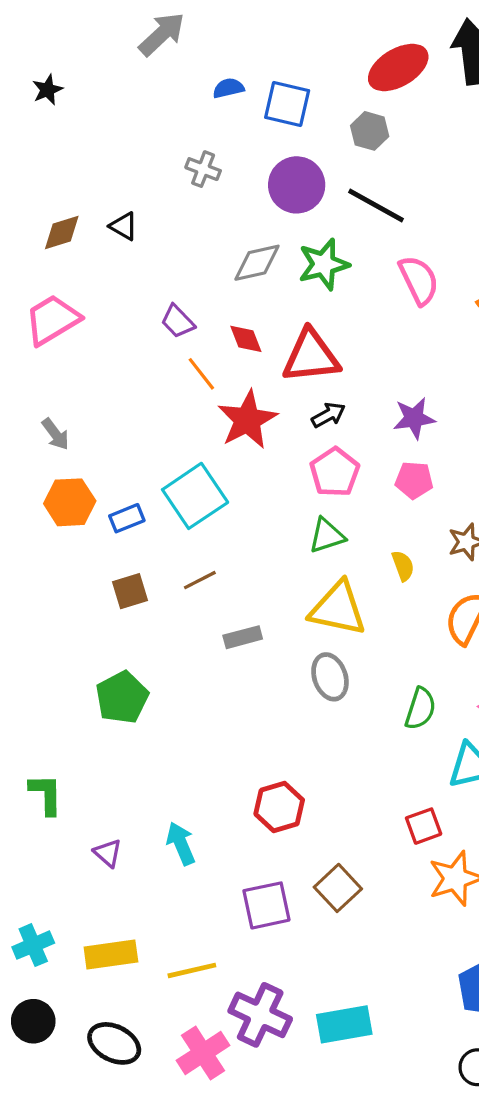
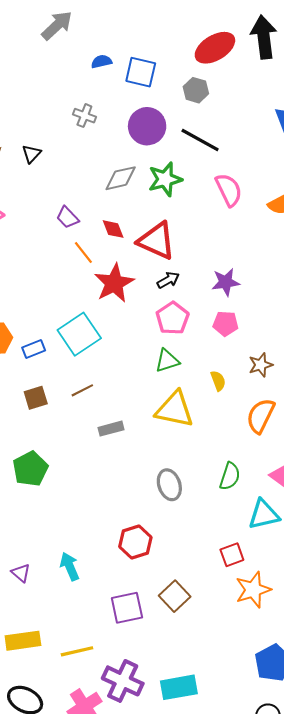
black triangle: (124, 226) -> (31, 154), turned 42
red triangle: (311, 356) -> (157, 241), turned 30
gray ellipse: (330, 677) -> (169, 485), moved

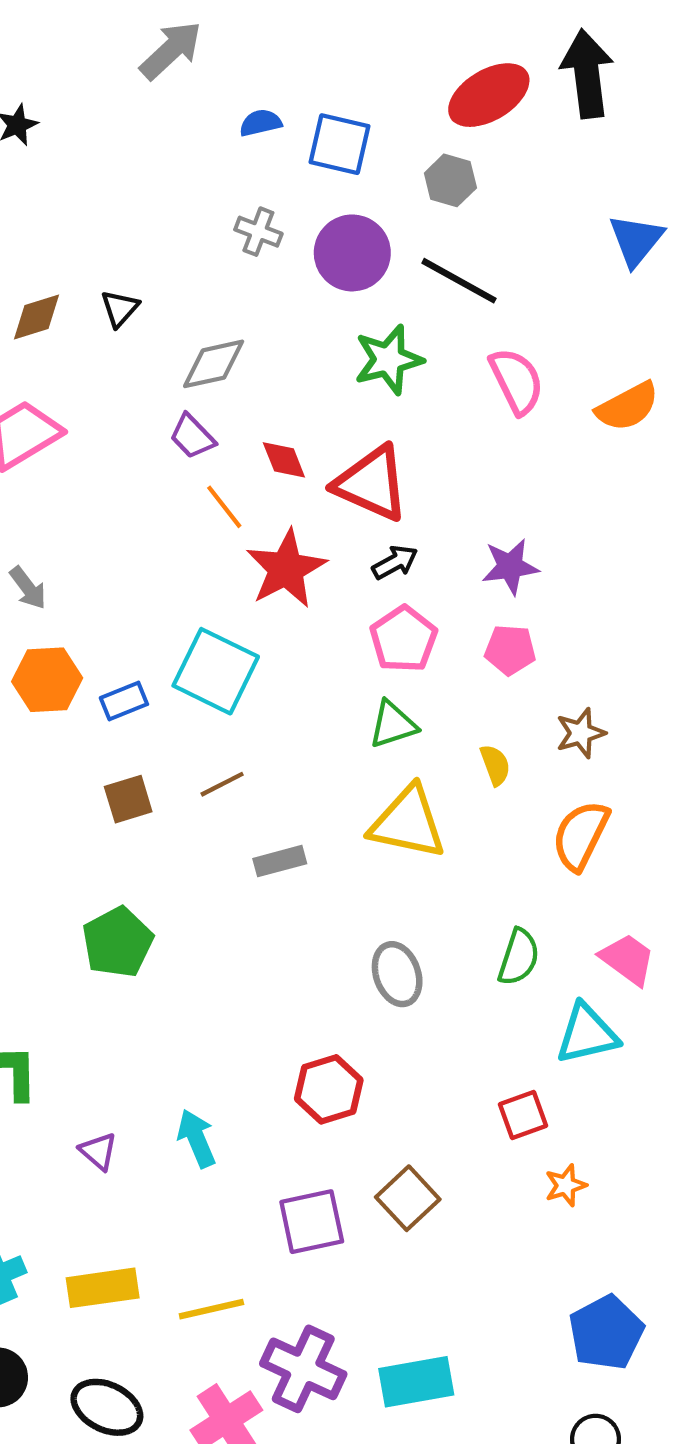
gray cross: (84, 116) -> (258, 232), moved
gray diamond: (121, 178) -> (214, 364), moved
cyan square: (79, 334) -> (216, 671), turned -30
orange star: (253, 590) -> (566, 1185), size x0.6

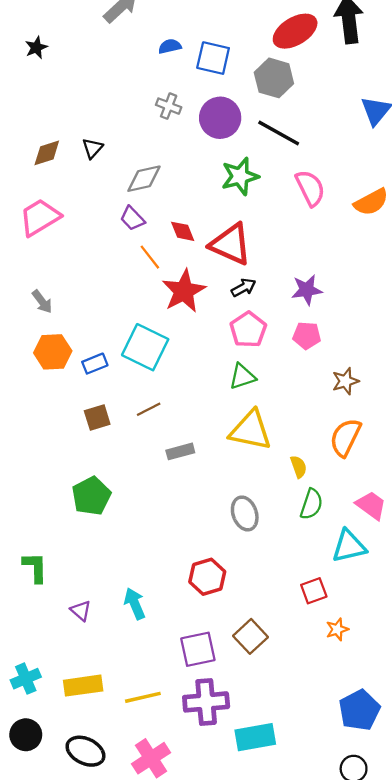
gray hexagon: (450, 180) -> (274, 78), size x1.4
yellow semicircle: (495, 765) -> (299, 467), moved
purple cross: (303, 1369) -> (206, 702), moved, turned -30

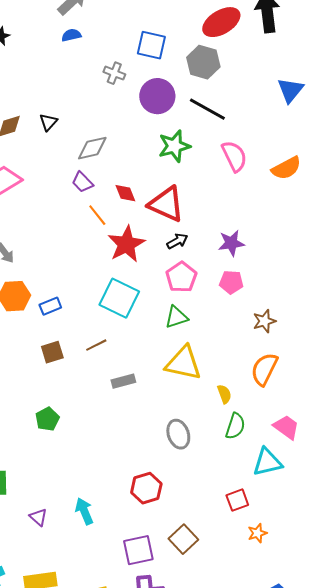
blue semicircle: (170, 46) -> (71, 35), moved
gray cross: (169, 106) -> (114, 73), moved
cyan square: (145, 347) -> (119, 298), moved
green pentagon: (91, 496) -> (47, 419), size x0.7

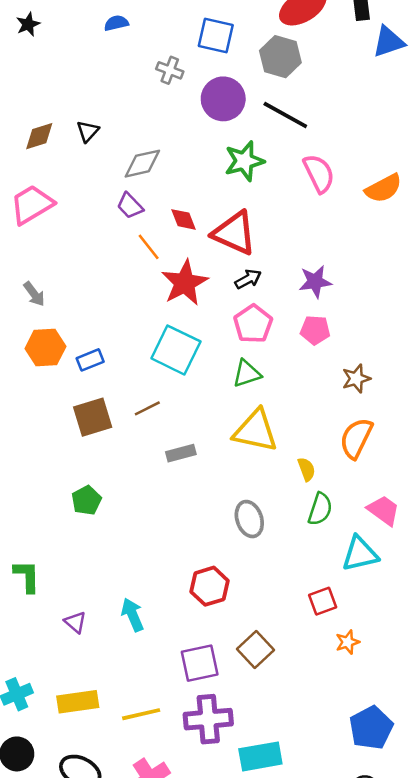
blue triangle: (290, 90) -> (389, 42), moved, turned 32
brown square: (52, 352) -> (93, 417), size x1.4

